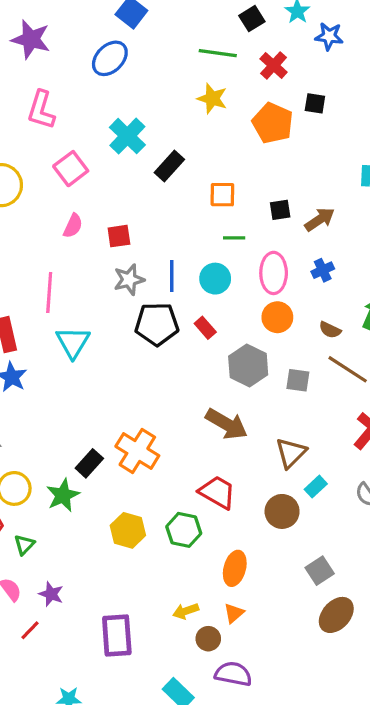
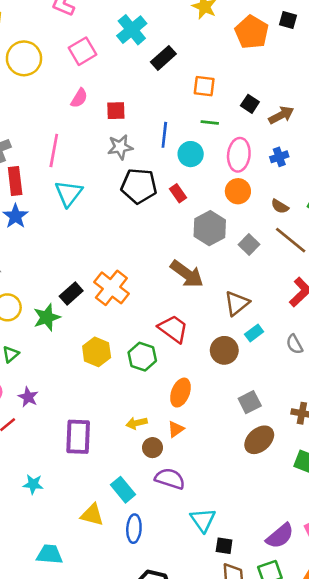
black square: (280, 210) -> (250, 104), turned 36
blue line: (172, 276) -> (164, 135), moved
gray square: (298, 380) -> (249, 245), turned 30

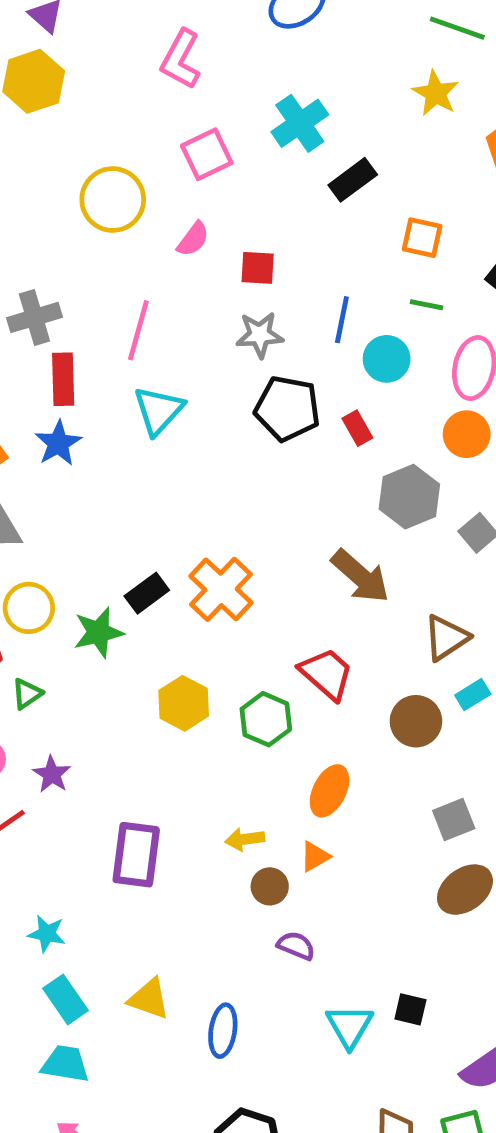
yellow circle: (24, 58) -> (113, 200), moved
purple semicircle: (170, 479) -> (296, 946), size x0.7
cyan rectangle: (123, 490) -> (65, 999), moved
black square: (224, 546) -> (410, 1009), moved

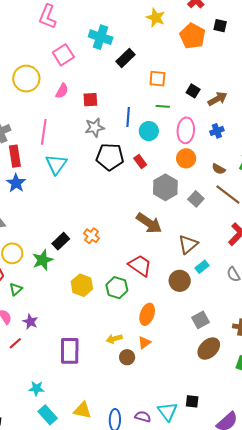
cyan cross: (300, 123) -> (101, 37), turned -30
orange cross: (221, 589) -> (92, 236), size x0.6
purple semicircle: (296, 946) -> (143, 417), moved

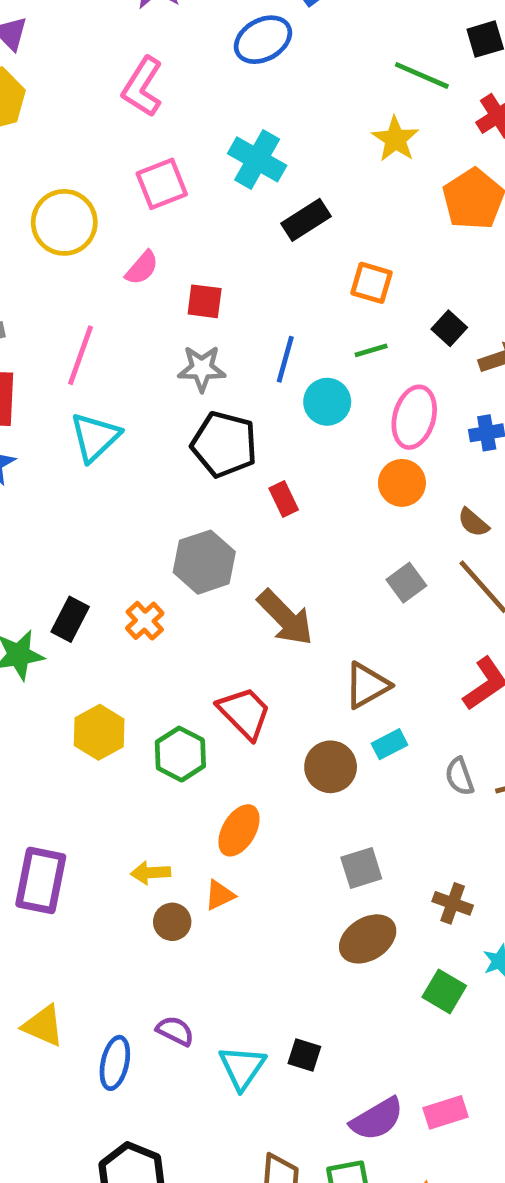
green line: (163, 106) -> (371, 350), turned -32
red rectangle: (140, 161) -> (284, 499), moved
gray hexagon: (165, 187) -> (204, 562), moved
black rectangle: (61, 241) -> (70, 619), turned -30
purple semicircle: (143, 417) -> (175, 1031), moved

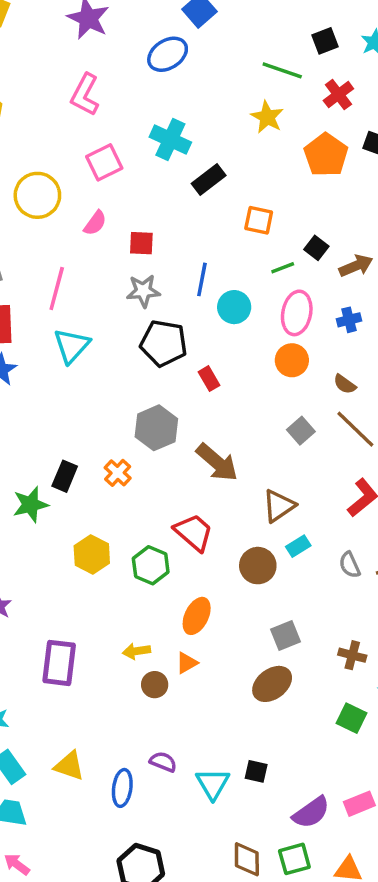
green line: (371, 350) -> (283, 268), moved
brown ellipse: (368, 939) -> (272, 684), moved

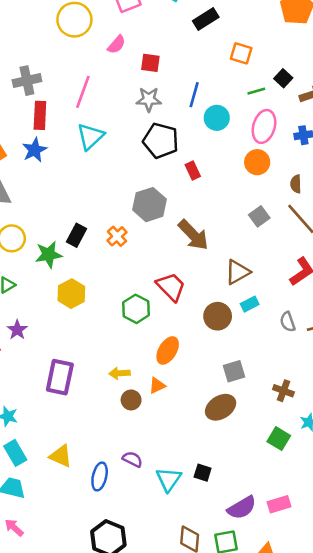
brown semicircle: (345, 384) -> (296, 184), turned 48
yellow hexagon: (92, 555) -> (71, 294), moved

